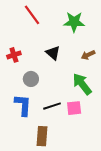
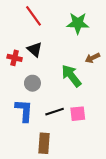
black triangle: (53, 53) -> (35, 49), moved
red cross: (14, 55) -> (15, 58), turned 32
green arrow: (82, 84) -> (71, 76), moved

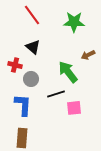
red cross: (15, 58) -> (15, 65), moved
black line: (55, 112) -> (56, 94), moved
brown rectangle: (44, 143) -> (22, 138), moved

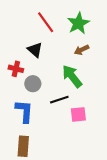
red line: (32, 15) -> (46, 22), moved
green star: (74, 22) -> (78, 23), turned -30
brown arrow: (88, 55) -> (82, 50), moved

